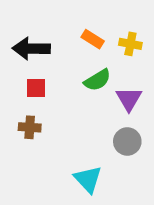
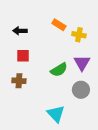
yellow cross: (130, 44) -> (79, 35), moved
black arrow: (31, 49) -> (20, 31), size x0.6
green semicircle: (97, 80) -> (59, 70), moved

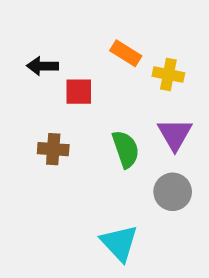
red square: (23, 56) -> (79, 92), moved
green semicircle: (59, 70) -> (126, 149), turned -78
brown cross: (19, 81) -> (53, 149), moved

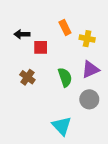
orange rectangle: (126, 53) -> (65, 28), turned 32
purple triangle: (175, 134) -> (90, 70), turned 36
brown cross: (53, 149) -> (27, 77), turned 32

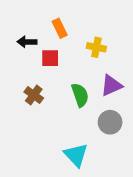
orange rectangle: (65, 28) -> (60, 28), moved
yellow cross: (87, 39) -> (96, 47), moved

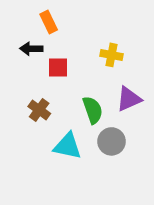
orange rectangle: (60, 28) -> (49, 22), moved
gray circle: (110, 122) -> (112, 141), moved
cyan triangle: (76, 155) -> (67, 146), moved, turned -35

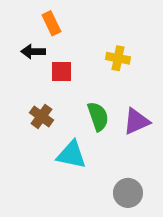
purple triangle: (129, 99) -> (136, 121), moved
gray circle: (112, 141) -> (128, 193), moved

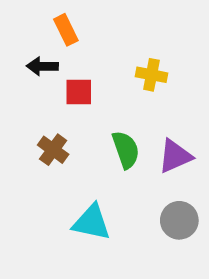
cyan triangle: (71, 155) -> (92, 222), moved
gray circle: (128, 193) -> (179, 220), moved

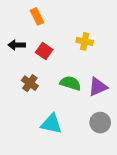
black arrow: (42, 66) -> (17, 45), moved
red square: (79, 92) -> (44, 51), turned 35
green semicircle: (126, 150) -> (70, 83), turned -54

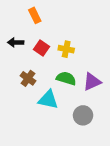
yellow cross: (85, 41) -> (66, 49), moved
gray circle: (100, 123) -> (83, 115), moved
cyan triangle: (51, 124) -> (48, 100), moved

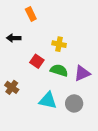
red square: (41, 48) -> (37, 61), moved
brown cross: (28, 78) -> (12, 87), moved
cyan triangle: (48, 100) -> (48, 100), moved

